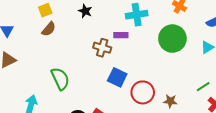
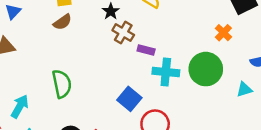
cyan cross: (137, 15) -> (166, 72), moved
brown cross: (102, 48) -> (123, 33), moved

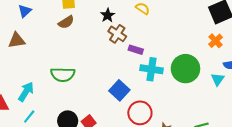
orange cross: (223, 33) -> (216, 41), moved
green semicircle: (62, 84) -> (63, 75), turned 100
cyan triangle: (244, 89) -> (218, 79), moved, turned -40

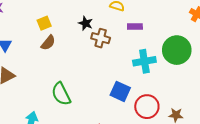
purple rectangle: (136, 50) -> (135, 27), moved
green semicircle: (63, 75) -> (61, 94), turned 80

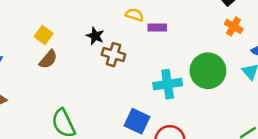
yellow square: (44, 23) -> (44, 35), turned -32
purple rectangle: (135, 27) -> (157, 28), moved

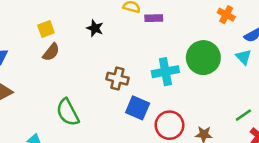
yellow square: (44, 35) -> (46, 29), turned 35
brown cross: (113, 55) -> (117, 79), moved

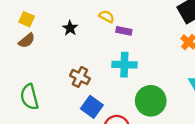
yellow square: (46, 29) -> (27, 19), turned 32
green circle: (203, 58) -> (151, 101), moved
cyan cross: (165, 72) -> (124, 65), moved

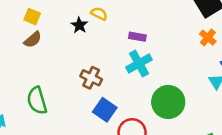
yellow semicircle: (107, 16) -> (99, 14), moved
purple rectangle: (124, 31) -> (137, 37), moved
cyan cross: (124, 65) -> (139, 63), turned -30

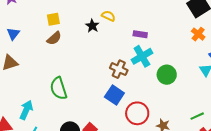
yellow square: (32, 17) -> (53, 19), turned -32
brown cross: (91, 78) -> (119, 69), moved
green circle: (168, 102) -> (167, 75), moved, size x0.7

